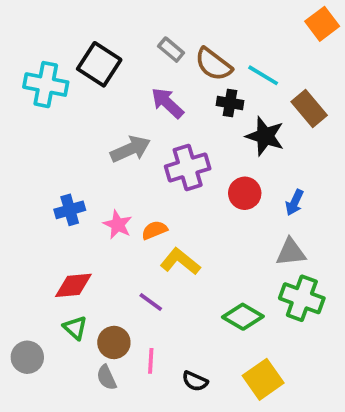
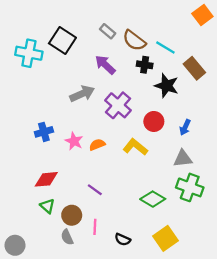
purple cross: (188, 167) -> (118, 105), turned -32
yellow L-shape: (180, 261) -> (135, 147), moved
gray circle: (27, 357) -> (15, 245), moved

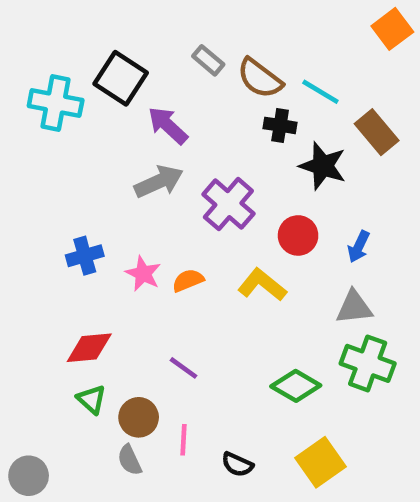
purple arrow: (105, 65) -> (168, 125), moved

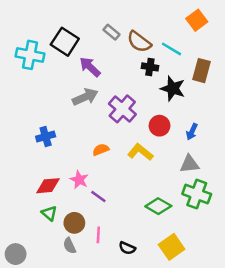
orange square: (392, 29) -> (197, 20), moved
brown rectangle: (377, 132) -> (201, 71), turned 55
pink star: (143, 274) -> (79, 180), moved

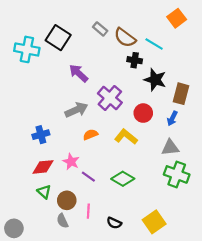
purple arrow: (90, 67) -> (79, 73), moved
brown rectangle: (201, 71) -> (181, 94), moved
gray arrow: (85, 97) -> (76, 110), moved
blue cross: (46, 136) -> (41, 135), moved
green diamond: (158, 206) -> (123, 179), moved

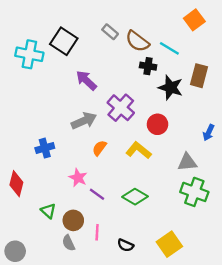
brown rectangle: (181, 94) -> (199, 76), moved
blue arrow: (172, 118) -> (209, 133), moved
orange semicircle: (90, 135) -> (99, 148), turned -32
red diamond: (43, 167) -> (16, 184), moved, turned -70

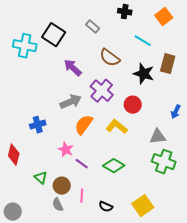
brown semicircle: (137, 41) -> (110, 58), moved
black cross: (148, 66) -> (125, 12), moved
orange semicircle: (99, 148) -> (84, 125), size x1.5

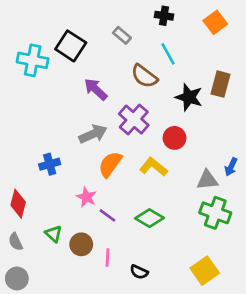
cyan line: (143, 41) -> (168, 54), moved, turned 30
blue arrow: (176, 112) -> (231, 167), moved
gray semicircle: (58, 205) -> (16, 242), moved
yellow square: (143, 206) -> (205, 271), moved

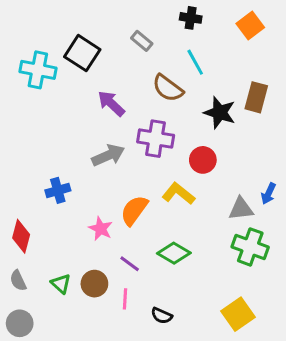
purple cross: (134, 120) -> (156, 139), turned -32
orange semicircle: (110, 164) -> (134, 210), moved
purple line: (107, 215) -> (130, 264), moved
green triangle: (54, 234) -> (61, 284), moved

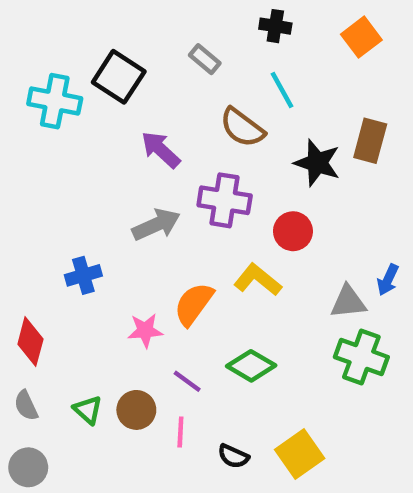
pink star: (101, 229) -> (145, 331), turned -30
yellow square: (238, 314) -> (300, 454), moved

